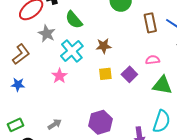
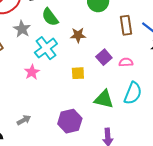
brown star: (104, 46) -> (78, 35), moved
purple square: (129, 74) -> (104, 57), moved
green triangle: (162, 85) -> (104, 99), moved
cyan semicircle: (162, 121) -> (133, 93), moved

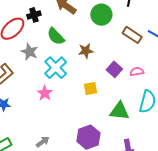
brown rectangle: (126, 25) -> (132, 35), turned -42

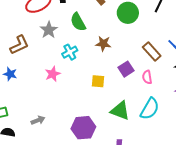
brown rectangle: (132, 35) -> (152, 51), moved
cyan cross: (56, 68) -> (70, 52), size x0.7
pink semicircle: (137, 72) -> (147, 77), turned -104

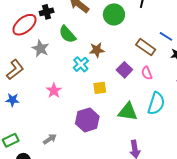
cyan cross: (70, 52) -> (81, 64), moved
purple hexagon: (83, 128) -> (87, 120), moved

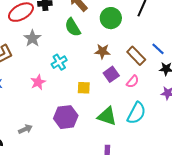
green semicircle: (67, 34) -> (73, 27), moved
brown star: (97, 50) -> (102, 51), moved
cyan cross: (81, 64) -> (59, 62), moved
pink semicircle: (147, 73) -> (133, 82), turned -128

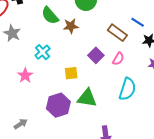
brown star: (102, 51) -> (71, 26), moved
green triangle: (107, 116) -> (87, 98), moved

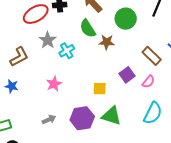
cyan cross: (43, 52) -> (67, 51), moved
gray arrow: (21, 124) -> (49, 119), moved

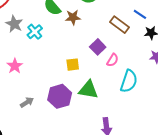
pink semicircle: (148, 82) -> (113, 60), moved
pink star: (54, 84) -> (15, 66), moved

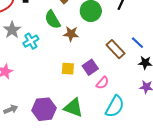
yellow square: (73, 65) -> (68, 69), moved

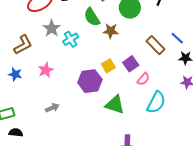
yellow square: (68, 69) -> (108, 66), turned -32
purple hexagon: (44, 109) -> (90, 81), moved

